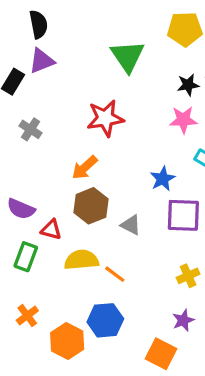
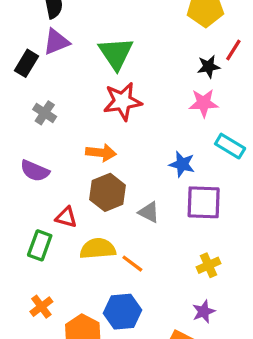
green triangle: (128, 56) -> (116, 53), moved
orange arrow: (85, 168) -> (101, 153), turned -132
blue star: (163, 179) -> (182, 164), turned -30
purple semicircle: (21, 209) -> (35, 171), moved

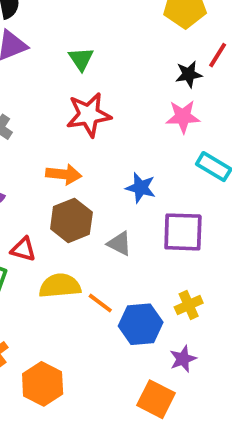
green triangle: (116, 53) -> (81, 59), size x0.6
blue star: (182, 164) -> (141, 188), moved
blue hexagon: (122, 312) -> (141, 324), moved

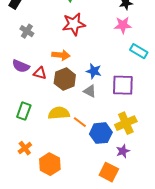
blue star: (141, 188) -> (94, 71), moved
red triangle: (23, 249) -> (40, 73), moved
yellow cross: (189, 305) -> (126, 123), size x1.5

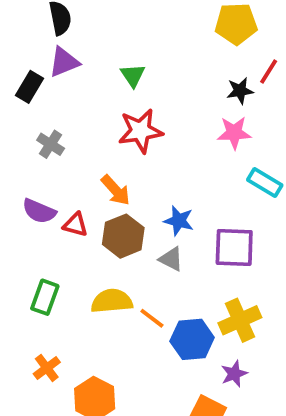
orange arrow: (61, 55) -> (116, 190), turned 42

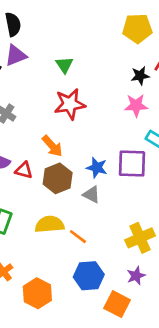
purple square: (234, 248) -> (132, 164), moved
blue hexagon: (192, 339) -> (89, 276), moved

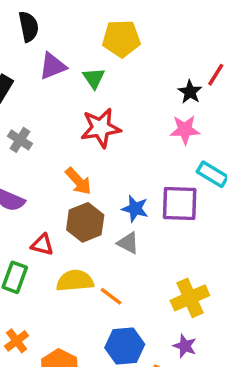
yellow pentagon: (137, 28) -> (121, 39), moved
purple triangle: (16, 55) -> (53, 66), moved
black star: (140, 76) -> (190, 92), turned -30
red triangle: (24, 170) -> (42, 245), moved
purple star: (136, 276) -> (185, 346), turned -30

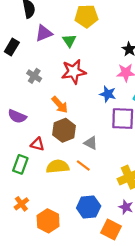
gray cross: (20, 140) -> (34, 76), moved
blue star: (135, 209) -> (108, 94), moved
orange line: (111, 296) -> (83, 165), moved

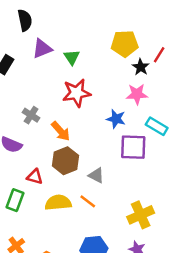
yellow pentagon: (86, 16) -> (125, 44), moved
gray cross: (34, 76) -> (31, 115), moved

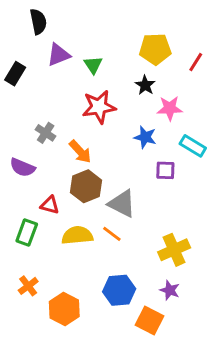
black star: (141, 67) -> (145, 85), moved
purple square: (133, 147) -> (165, 170), size x0.6
gray triangle: (96, 175) -> (122, 204), size x1.5

